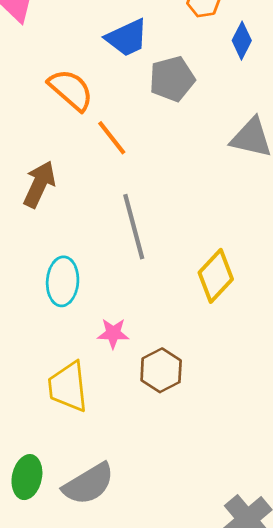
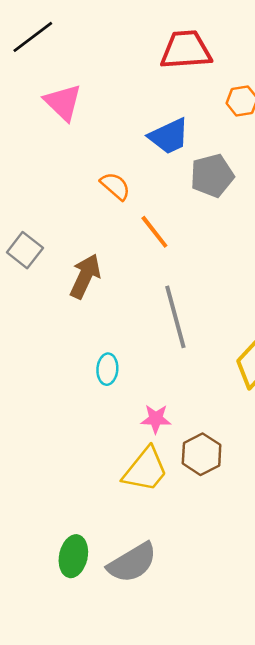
orange semicircle: (71, 90) -> (115, 186), size x0.7
cyan ellipse: (63, 281) -> (107, 369), size x0.7
yellow trapezoid: (68, 387) -> (145, 470), moved, turned -135

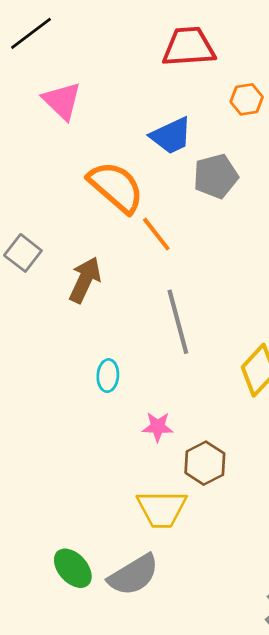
orange semicircle: (115, 186) -> (116, 187), size x1.8
yellow trapezoid: (145, 470) -> (162, 509), moved, turned 51
green ellipse: (73, 556) -> (73, 568), turned -54

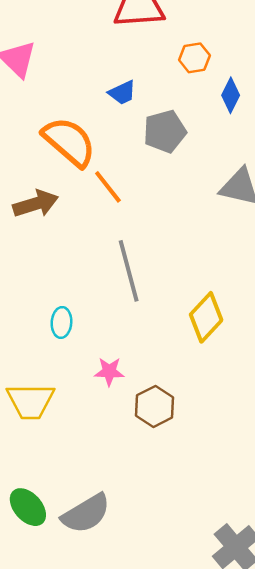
blue trapezoid: (171, 136) -> (122, 93), size x0.7
brown arrow: (85, 280) -> (36, 204), moved, turned 48
yellow trapezoid: (162, 509) -> (30, 401), moved

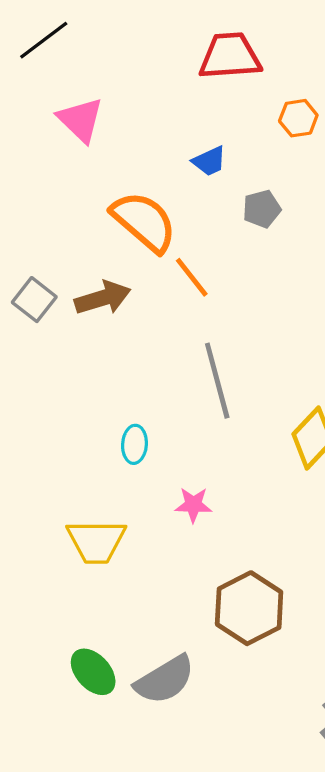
gray pentagon: (165, 131) -> (262, 209), size x0.7
brown hexagon: (154, 406) -> (249, 608), moved, size x1.4

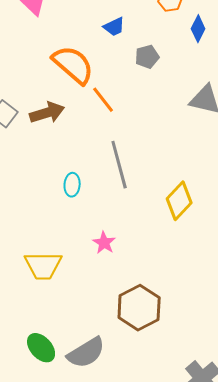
cyan ellipse: (134, 444) -> (72, 185), moved
pink star: (193, 505) -> (104, 243), turned 30

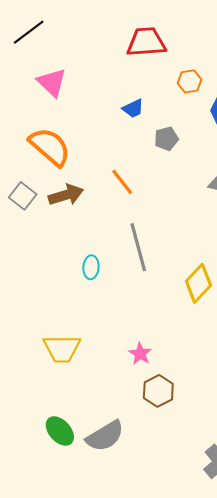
orange semicircle: (73, 65) -> (50, 147), moved
pink star: (104, 243) -> (140, 354), moved
brown hexagon: (139, 308) -> (158, 391), size x0.7

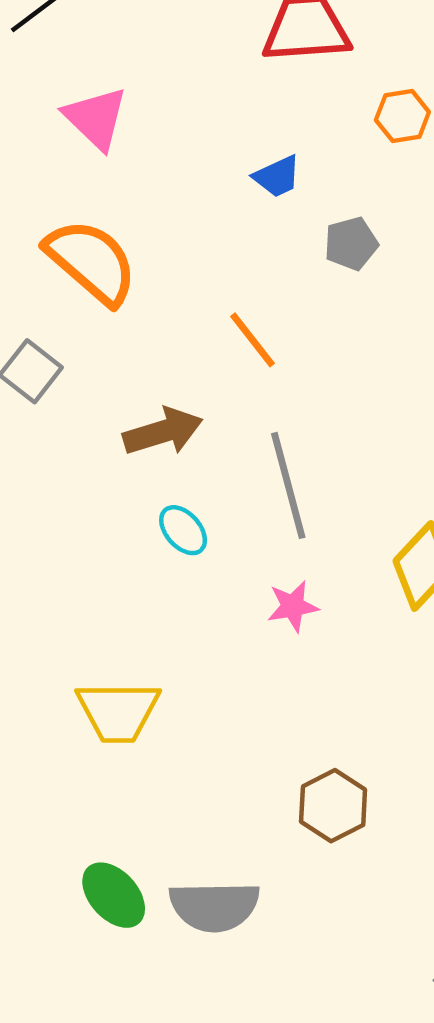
brown arrow: (66, 195) -> (163, 432), moved
cyan ellipse: (91, 267) -> (183, 530), turned -45
pink star: (140, 354) -> (293, 606), moved, turned 30
gray semicircle: (105, 436) -> (214, 906), turned 30

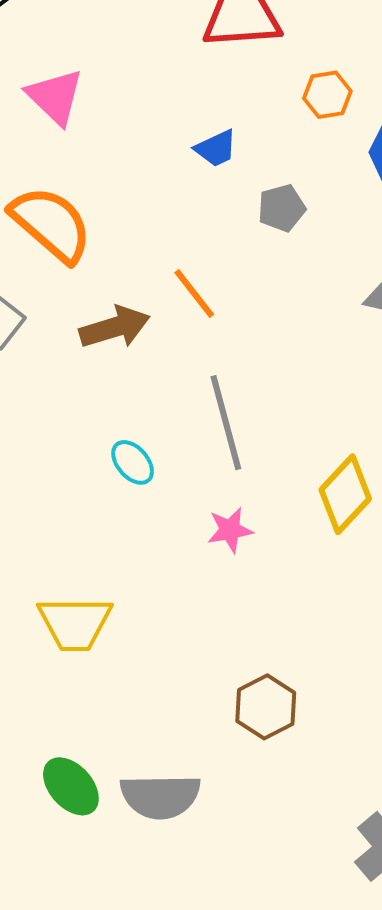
brown arrow: (163, 432) -> (115, 327), moved

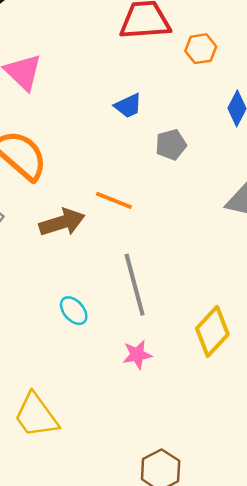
orange hexagon: (327, 95) -> (201, 49), moved
orange line: (194, 293) -> (114, 200), turned -30
yellow trapezoid: (75, 623) -> (36, 416), turned 54

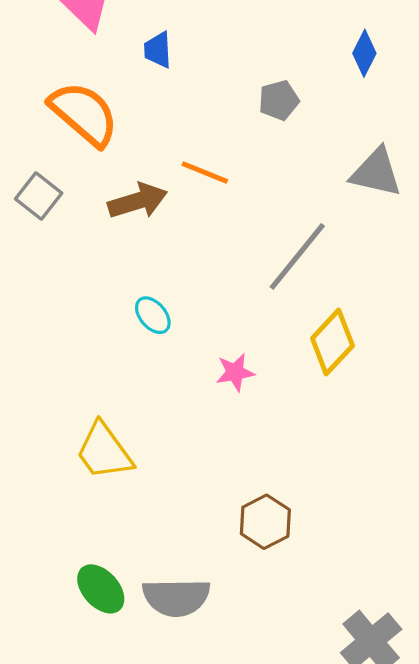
blue trapezoid: (128, 106) -> (158, 50), moved, turned 112
gray line: (135, 285) -> (297, 256), moved, turned 54

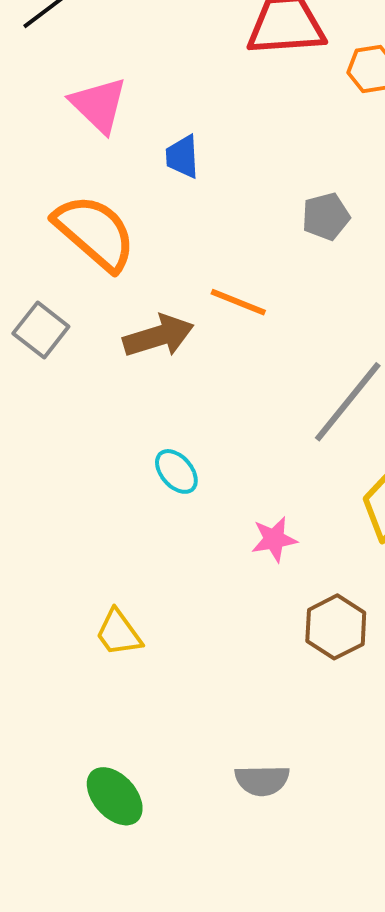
yellow trapezoid: (104, 451) -> (119, 633), size x0.7
brown hexagon: (265, 522) -> (336, 627), moved
gray semicircle: (176, 597) -> (262, 780), moved, size x0.7

